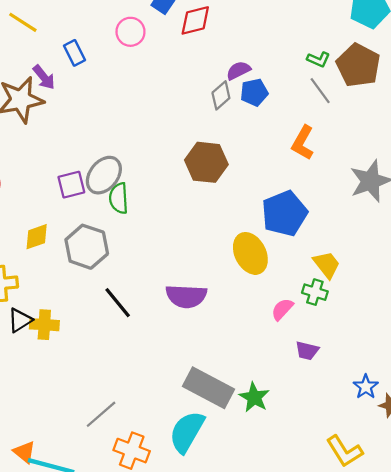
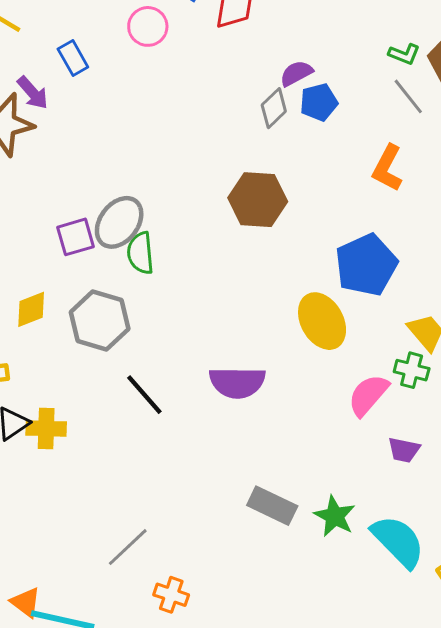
pink semicircle: (282, 309) -> (368, 395), size x1.4
gray rectangle: (208, 388) -> (272, 506), size x0.7
cyan semicircle: (187, 432) -> (398, 541), moved, turned 108
orange cross: (132, 451) -> (171, 595), size x0.7

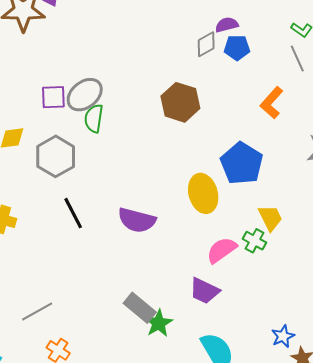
blue pentagon: (366, 265) -> (242, 163), turned -30
purple trapezoid: (404, 450) -> (204, 291), moved, size x1.4
green star: (335, 516) -> (159, 323), moved

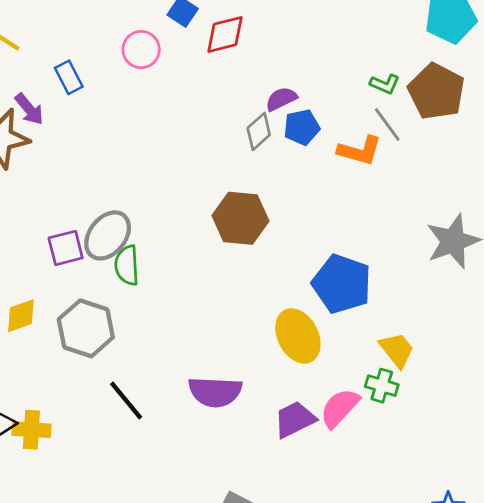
orange L-shape: (272, 103) -> (360, 151), moved, turned -104
purple trapezoid: (204, 291) -> (295, 419), moved, turned 140

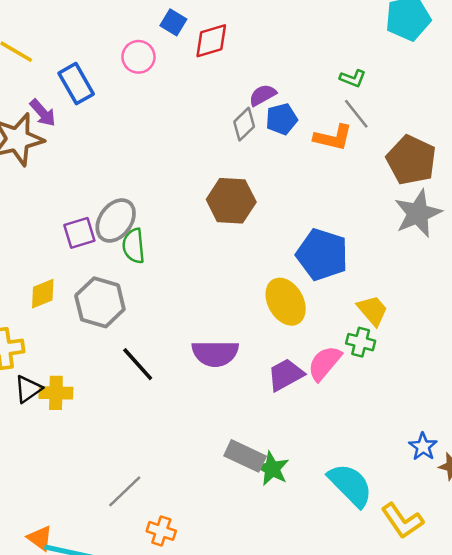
blue rectangle: (69, 77) -> (76, 84), size x1.4
brown pentagon: (436, 91) -> (411, 160), moved

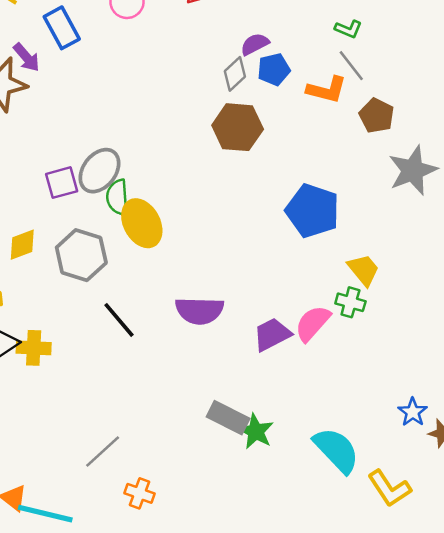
brown pentagon: (411, 160) -> (377, 116), moved, size x0.7
brown hexagon: (231, 201) -> (238, 127), moved
yellow ellipse: (286, 302) -> (142, 223), moved

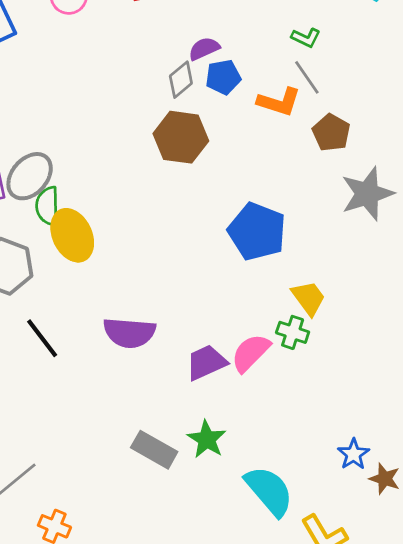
green star: (256, 431) -> (207, 439), moved

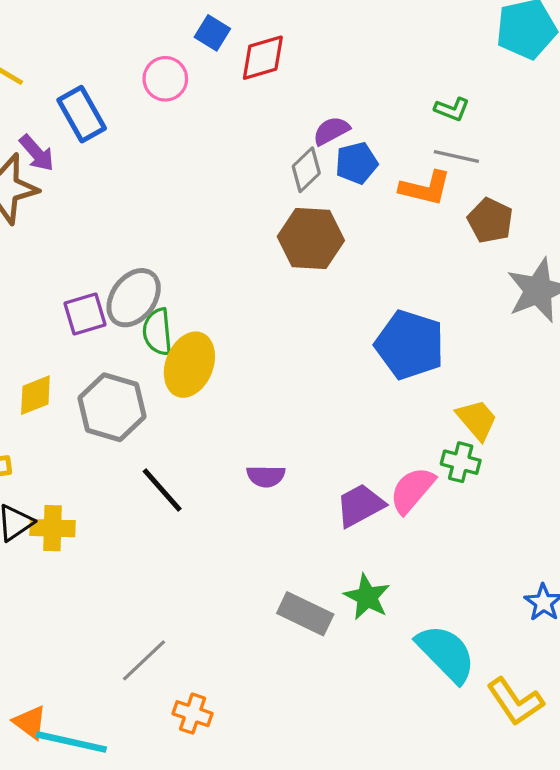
gray line: (307, 77) -> (456, 156), turned -39
yellow ellipse: (72, 235) -> (189, 365), turned 51
purple semicircle: (129, 333) -> (266, 476), size x0.6

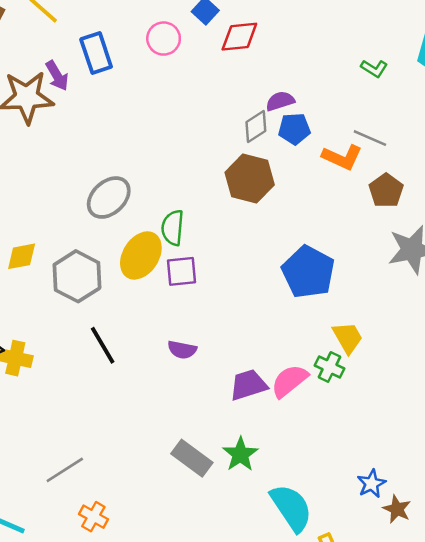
green L-shape: (452, 109) -> (374, 69), moved
purple square: (85, 314) -> (182, 271), moved
green semicircle: (157, 332) -> (173, 228), moved

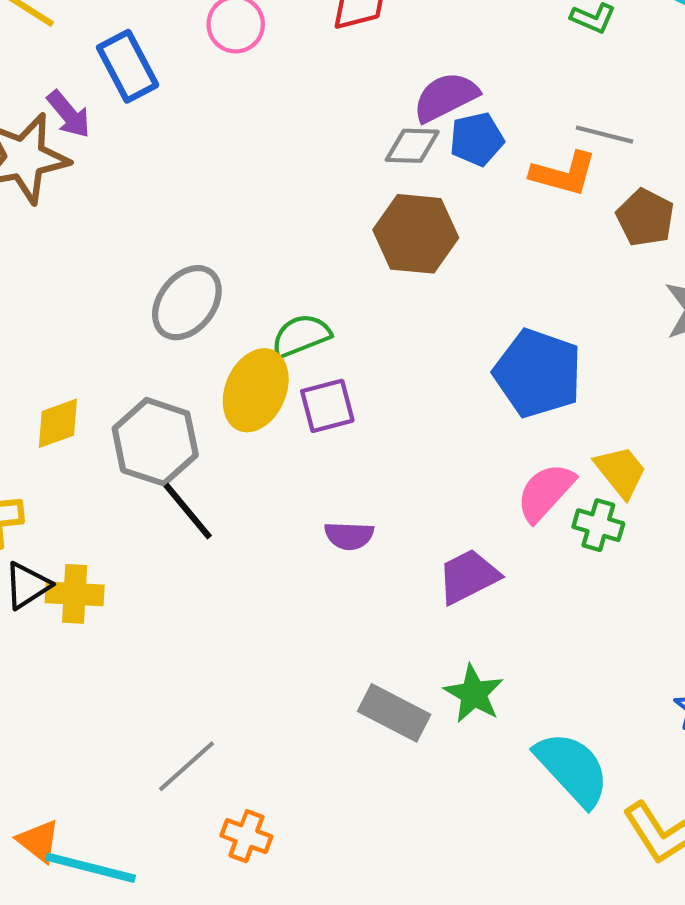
purple semicircle: (280, 101) -> (446, 97), size x1.4
gray diamond: (256, 127) -> (412, 146), turned 44
green semicircle: (173, 228) -> (301, 336), turned 72
black line: (103, 345) -> (188, 511), moved
pink semicircle: (289, 381) -> (545, 492), moved

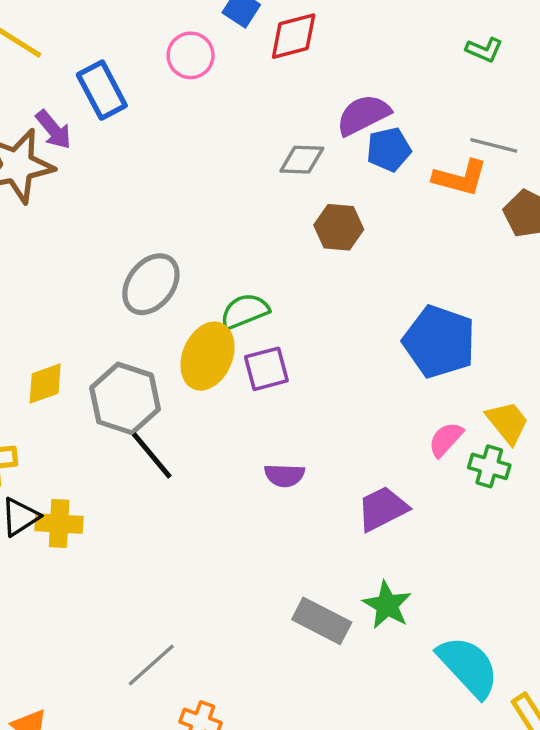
gray diamond: (412, 146) -> (302, 160), moved
brown hexagon: (416, 234) -> (339, 227), size x0.7
pink semicircle: (545, 492) -> (446, 439), size x0.7

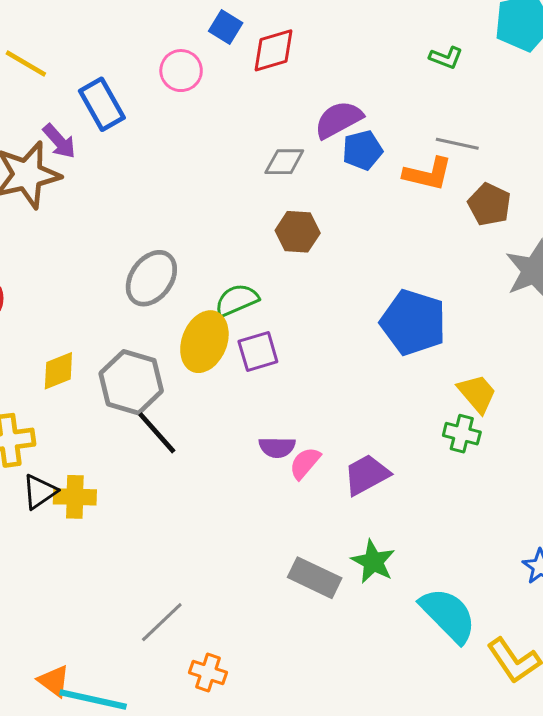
brown hexagon: (339, 227) -> (298, 232), moved
pink semicircle: (446, 439) -> (305, 463), moved

